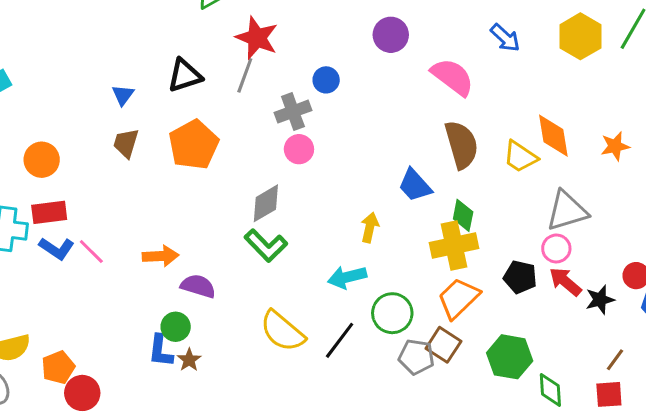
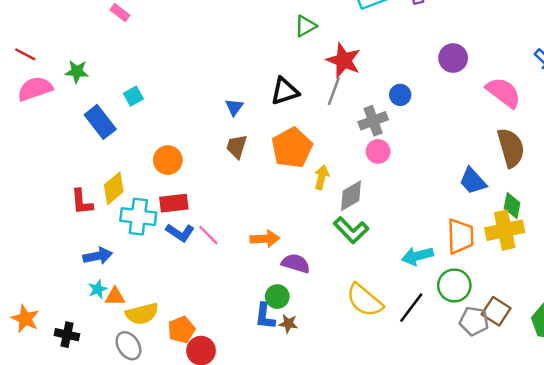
yellow arrow: (370, 227) -> (322, 177), moved
orange trapezoid: (459, 298) -> (460, 236), moved, turned 132
brown star: (189, 360) -> (288, 324), turned -30

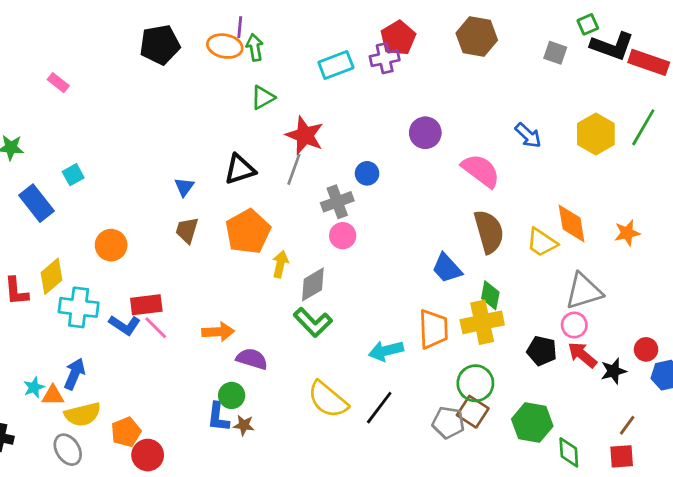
red rectangle: (174, 203) -> (146, 305), moved
blue arrow: (98, 256) -> (75, 374), moved, turned -56
green circle: (454, 285) -> (475, 383), moved

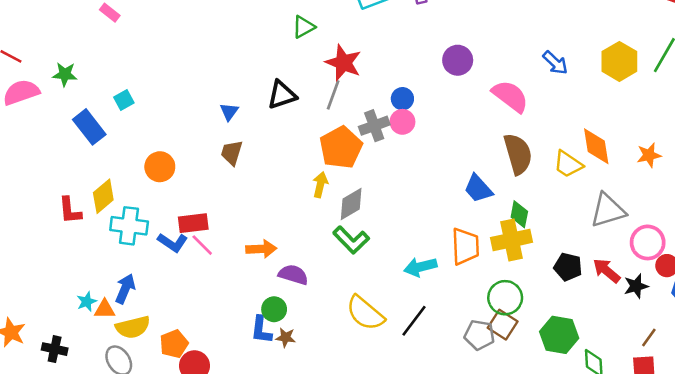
orange pentagon: (248, 232) -> (341, 147), moved
pink circle: (343, 236) -> (402, 122), moved
pink circle: (574, 325) -> (648, 242), moved, size x1.4

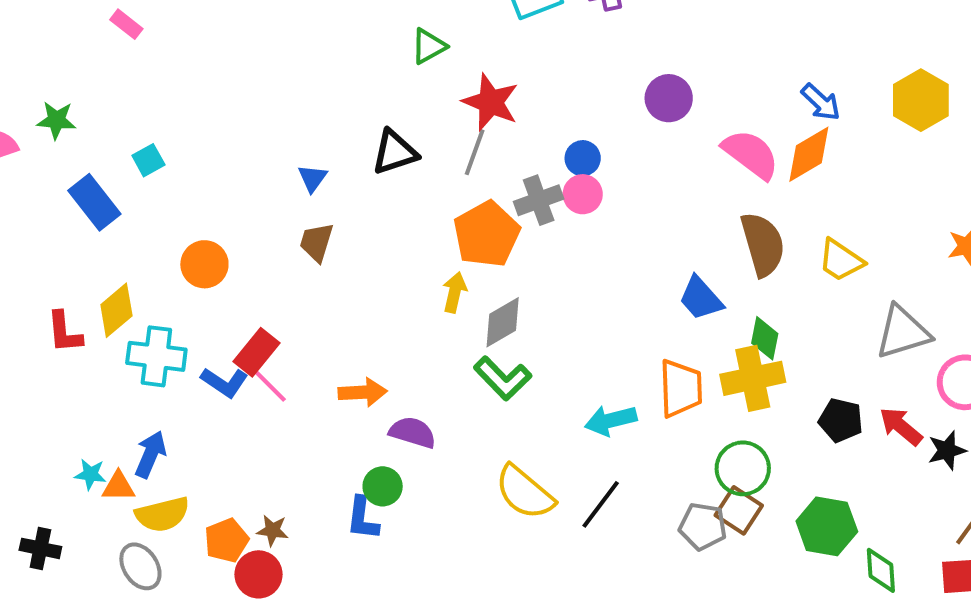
orange diamond: (596, 146) -> (809, 154), moved, turned 69
red rectangle: (193, 223) -> (257, 352), turned -44
cyan star: (87, 302) -> (90, 474), turned 30
brown star: (286, 337) -> (273, 530), moved

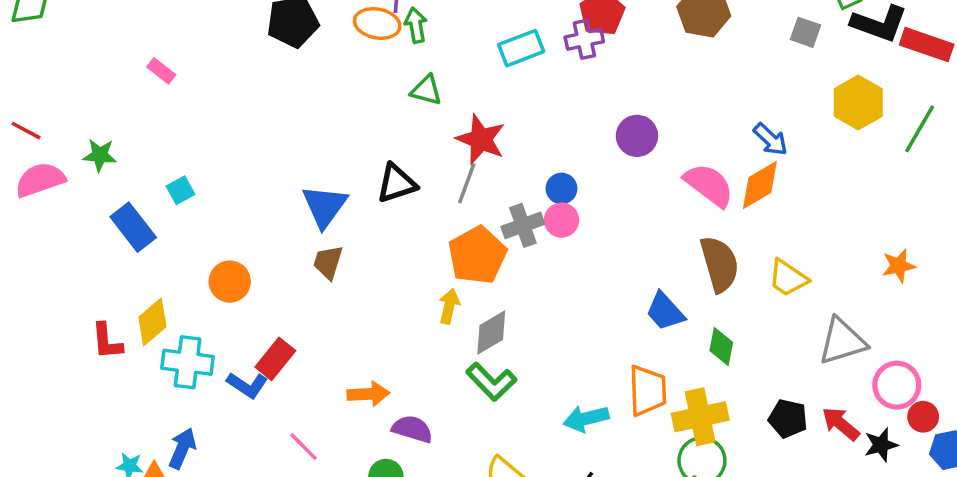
green triangle: (429, 46) -> (426, 90), turned 44
yellow hexagon: (921, 100) -> (858, 103), moved
blue triangle: (313, 178) -> (325, 206), size x1.8
yellow cross: (753, 378) -> (700, 417), moved
pink line: (271, 386) -> (303, 447), moved

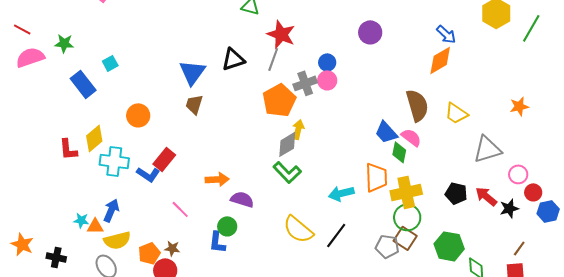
pink semicircle: (709, 185) -> (411, 137), moved, size x0.7
yellow arrow: (449, 306) -> (298, 129), moved
green diamond: (721, 347) -> (399, 152), moved
pink circle: (897, 385) -> (518, 174), size x0.7

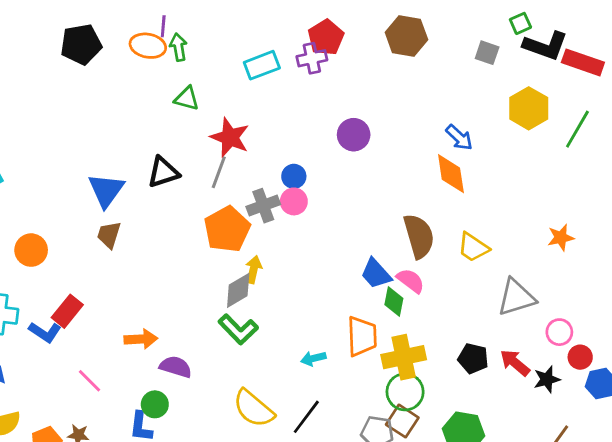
orange diamond: (440, 60) -> (451, 174), turned -68
cyan arrow: (341, 193) -> (313, 358), size x0.7

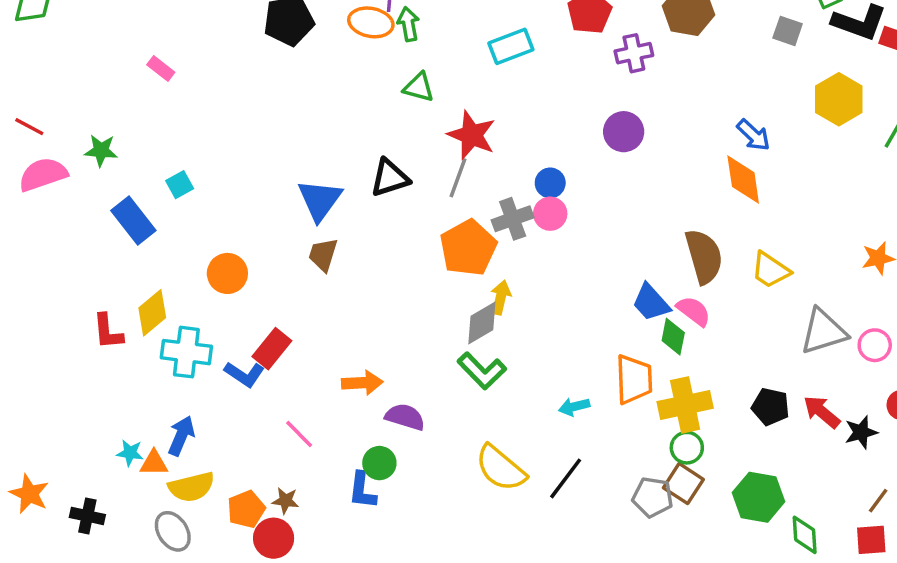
purple cross: (312, 58) -> (634, 53), moved
pink circle: (559, 332) -> (875, 345), moved
green circle: (405, 392) -> (687, 448), size x0.7

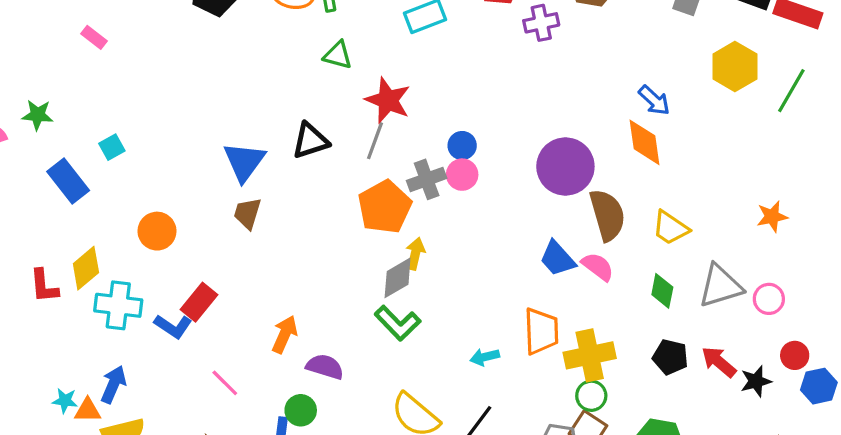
purple circle: (624, 132) -> (565, 167), moved, size x1.5
green diamond: (673, 337) -> (662, 291), moved
orange arrow: (362, 383) -> (285, 334), turned -63

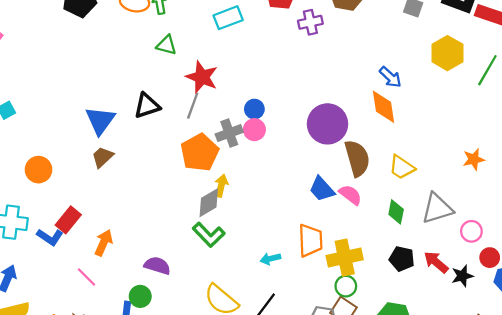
brown trapezoid: (247, 213) -> (102, 157), turned 30
pink circle: (769, 299) -> (471, 231), moved
orange arrow: (285, 334) -> (104, 243), moved

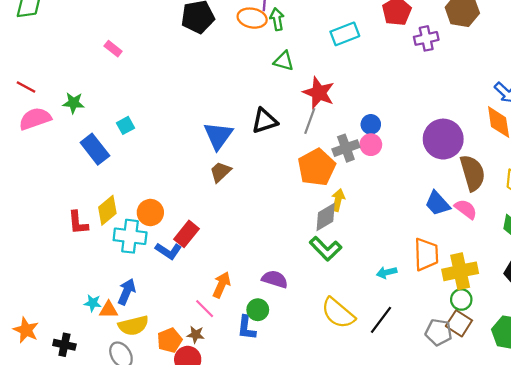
orange circle: (39, 170) -> (150, 213), moved
orange arrow: (104, 243) -> (222, 285), moved
pink line: (86, 277) -> (205, 309), moved

